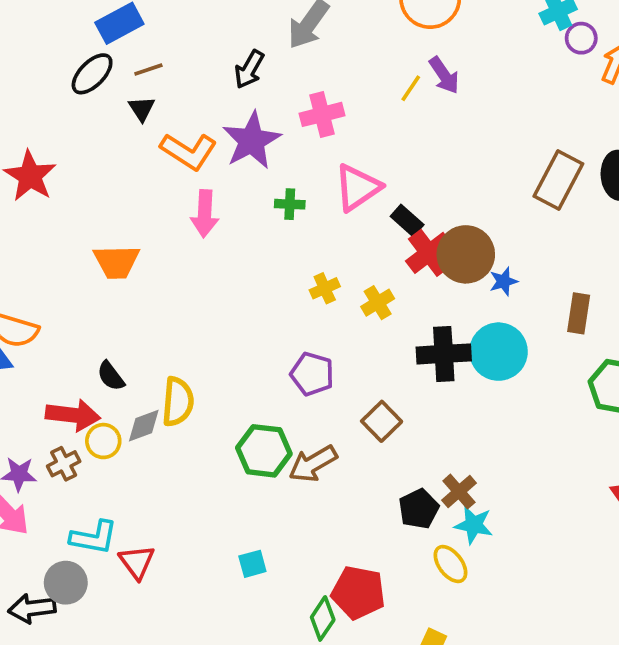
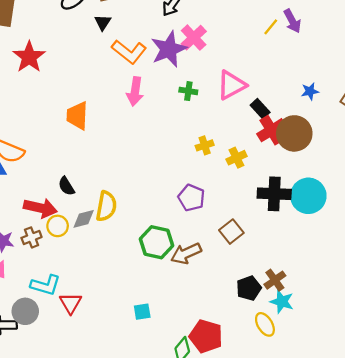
pink cross: (322, 114) -> (194, 38), moved, turned -35
orange trapezoid: (116, 262) -> (77, 116), turned 88
blue star: (504, 281) -> (310, 91), moved

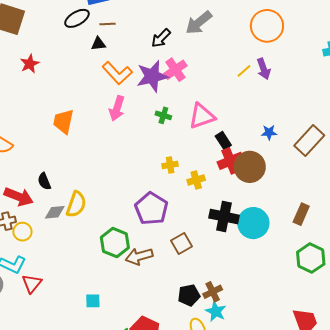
black triangle: (103, 22) -> (98, 44), turned 42
red star: (29, 57) -> (30, 64), size x0.7
purple pentagon: (191, 198) -> (151, 209), size x1.4
yellow circle: (58, 226) -> (22, 232), moved

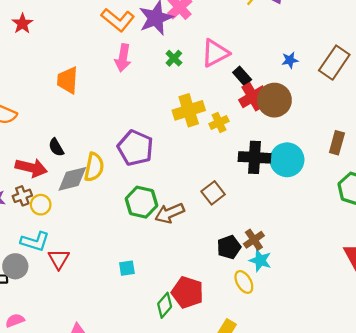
green cross: (163, 115) -> (174, 58), turned 35
yellow cross: (170, 165) -> (189, 110), size x1.8
purple pentagon: (151, 209) -> (135, 148), moved
gray diamond: (55, 212) -> (72, 179), size x1.4

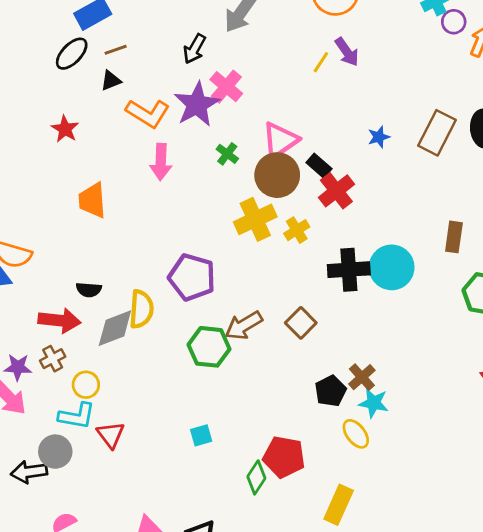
red star: (22, 24) -> (65, 129), moved
brown circle: (274, 100) -> (277, 175), moved
black semicircle: (56, 147) -> (89, 290), turned -48
yellow circle: (41, 205) -> (86, 385), moved
brown arrow: (170, 213) -> (244, 325), moved

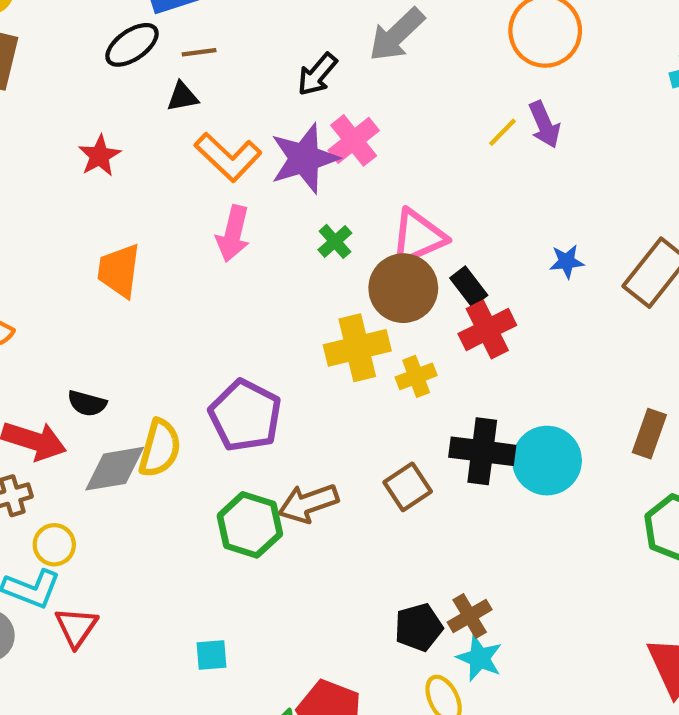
brown square: (301, 323) -> (408, 487), moved

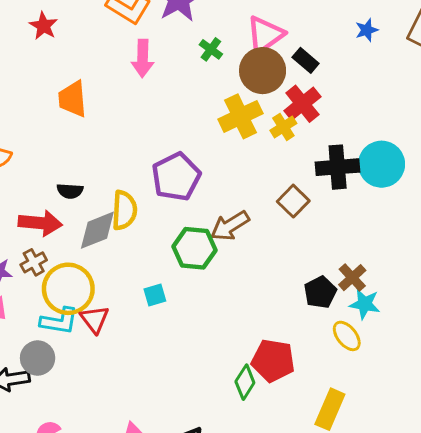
red cross: (487, 329) -> (302, 104), moved
purple pentagon: (245, 416) -> (176, 177), turned 30
yellow circle: (54, 545) -> (68, 289), size x1.8
red triangle: (76, 627) -> (95, 319), moved
cyan square: (212, 655) -> (155, 295), moved

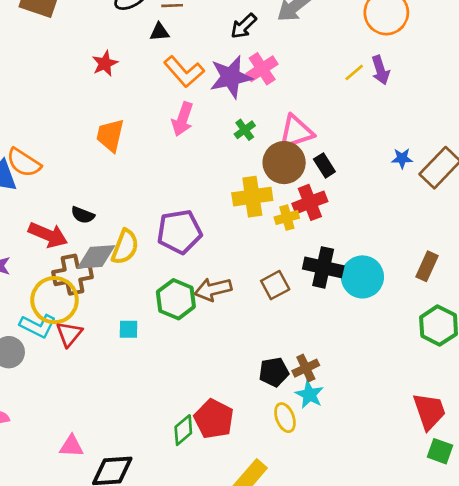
blue star: (367, 30) -> (402, 158), moved
brown cross: (34, 262) -> (73, 275), moved, size x1.6

